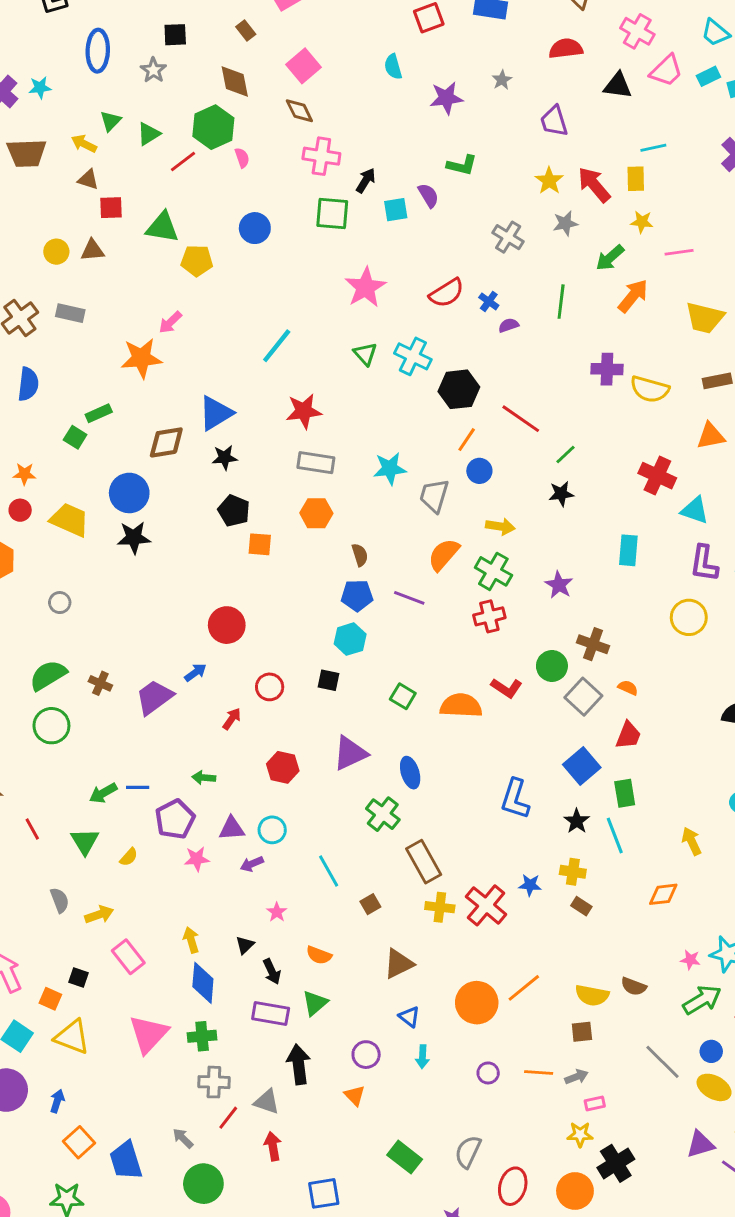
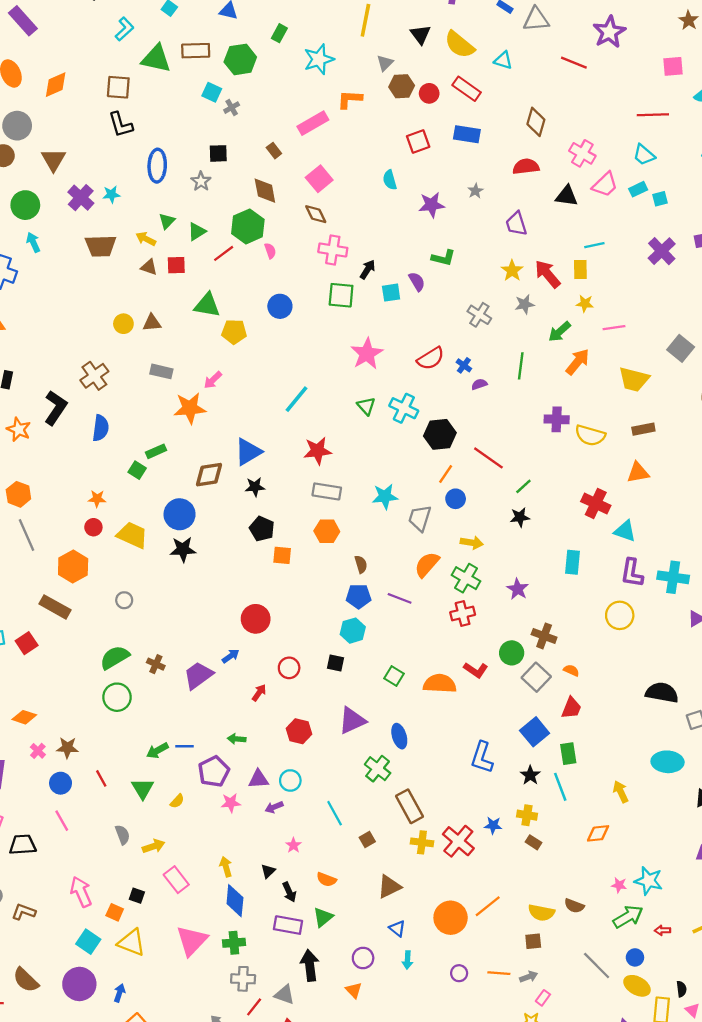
red square: (111, 208) -> (176, 265), moved
gray rectangle: (70, 313) -> (161, 371), moved
pink rectangle: (595, 1104) -> (543, 998), turned -42

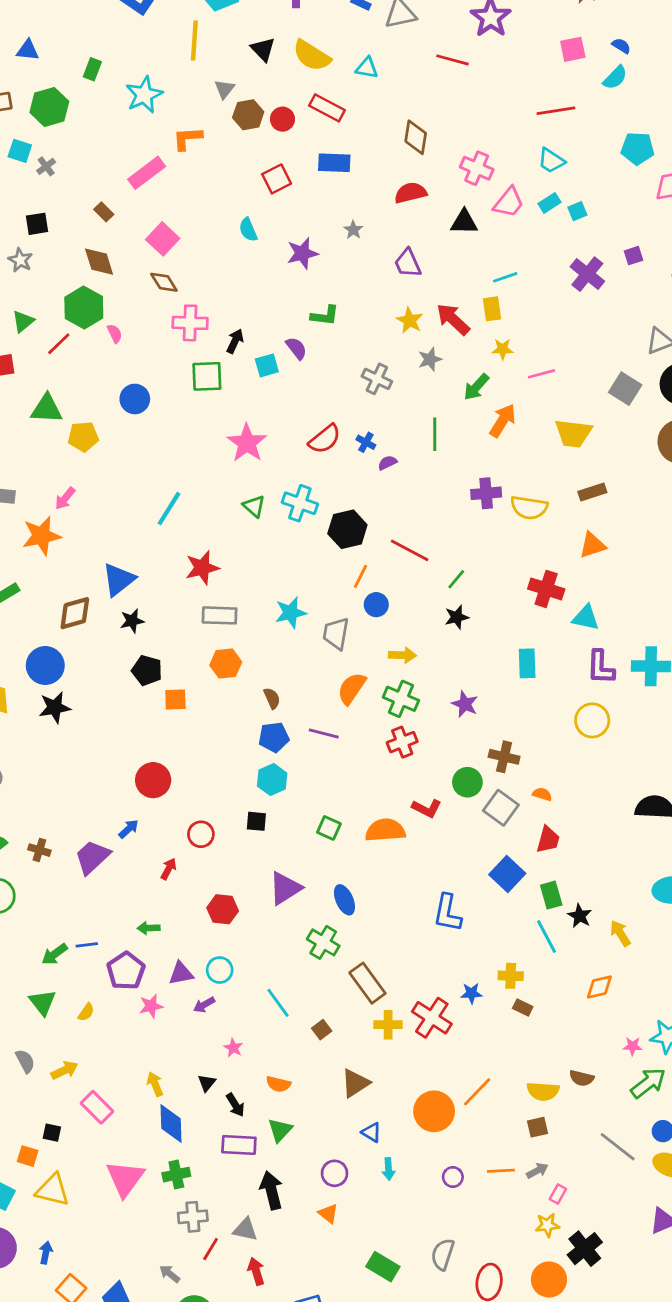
black star: (530, 775) -> (580, 916), moved

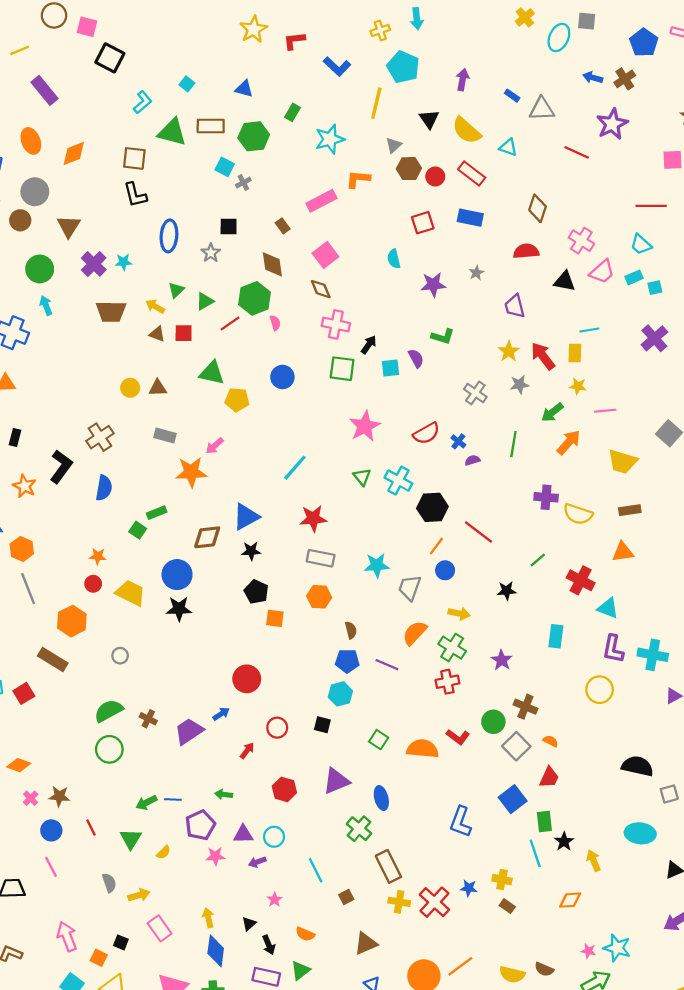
green line: (456, 579) -> (538, 560), moved

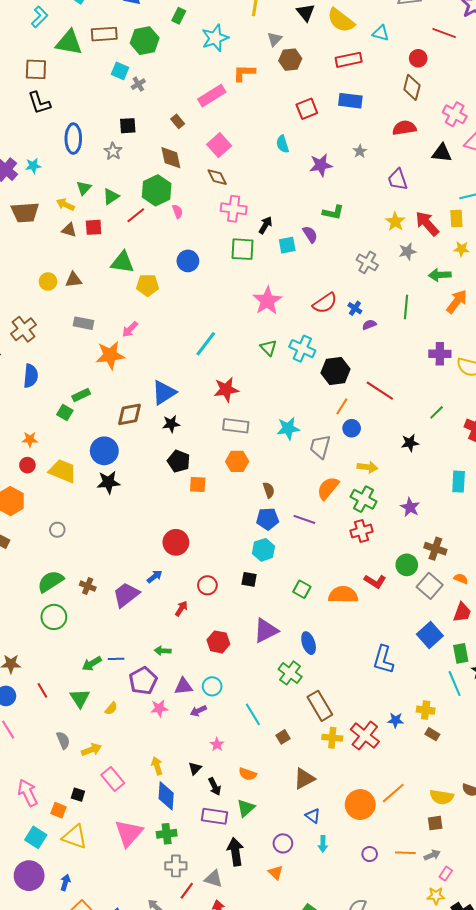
red rectangle: (472, 173) -> (349, 60), turned -45
red circle: (435, 176) -> (418, 58), moved
green arrow: (552, 412) -> (440, 275), turned 40

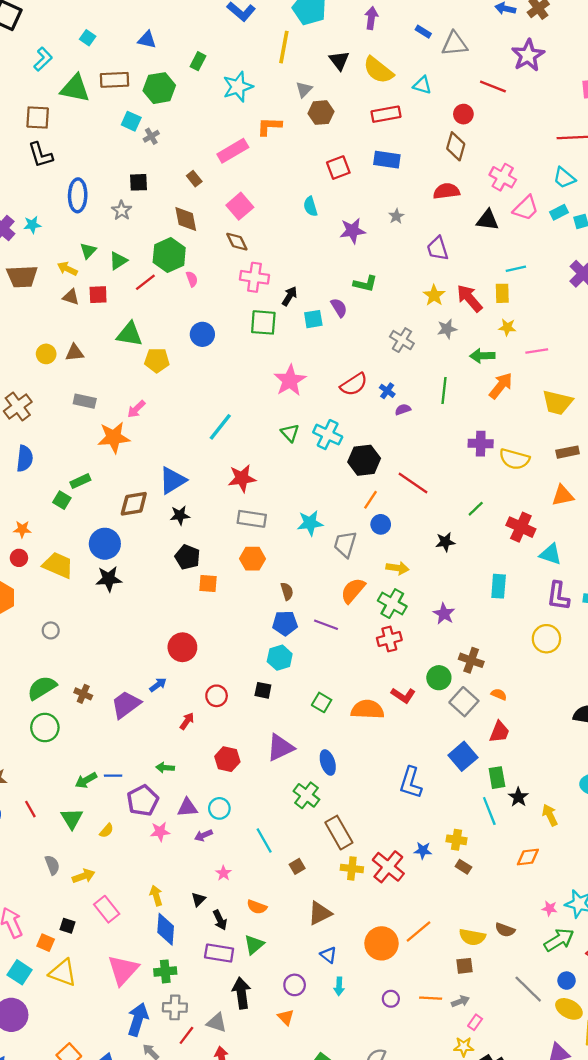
blue arrow: (65, 882) -> (138, 1019), moved, size x1.8

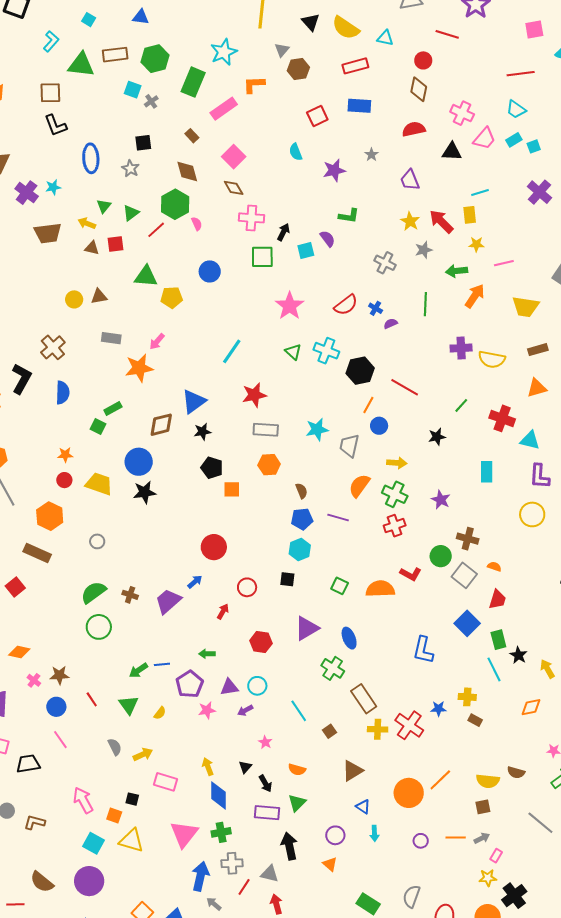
green rectangle: (198, 61) -> (193, 82), moved, size x1.8
pink rectangle: (107, 909) -> (165, 782), turned -30

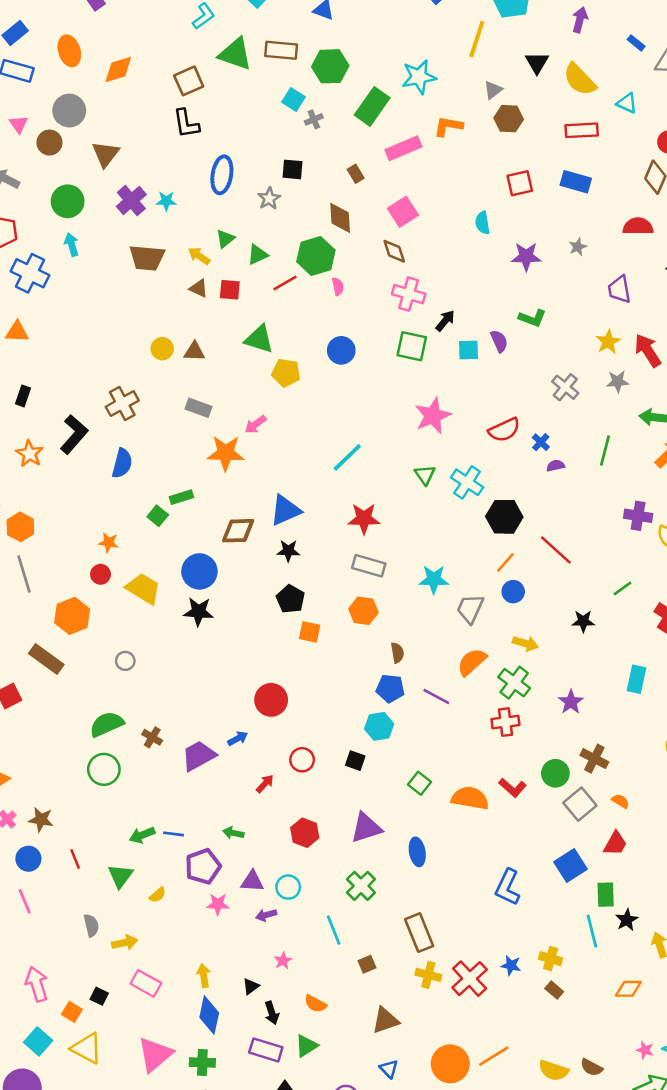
brown square: (50, 93) -> (189, 81), turned -35
green cross: (333, 668) -> (361, 886), moved

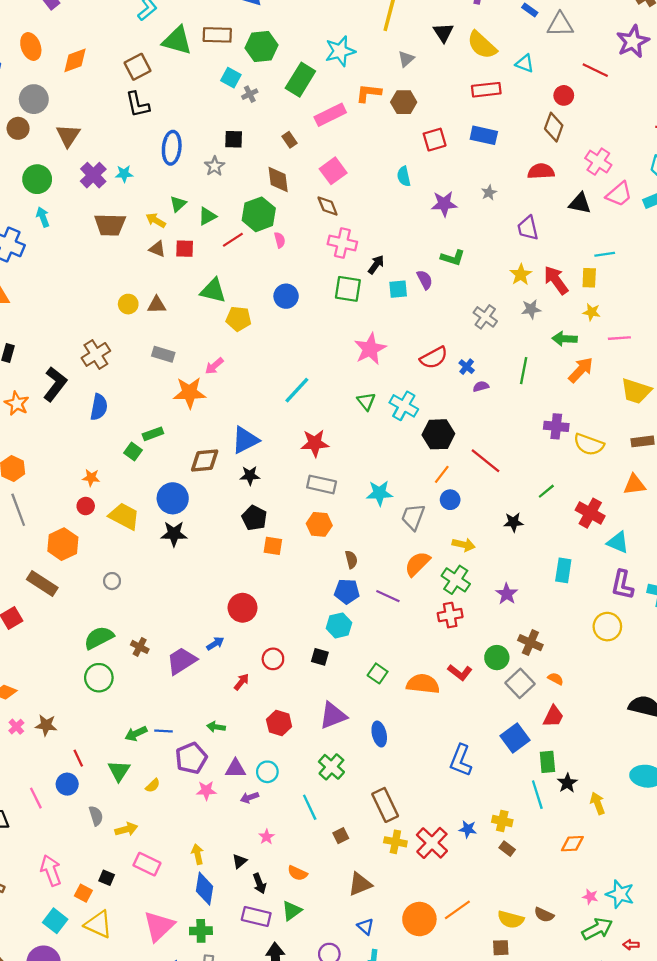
brown hexagon: (509, 119) -> (404, 102), moved
blue circle: (28, 859) -> (67, 784), moved

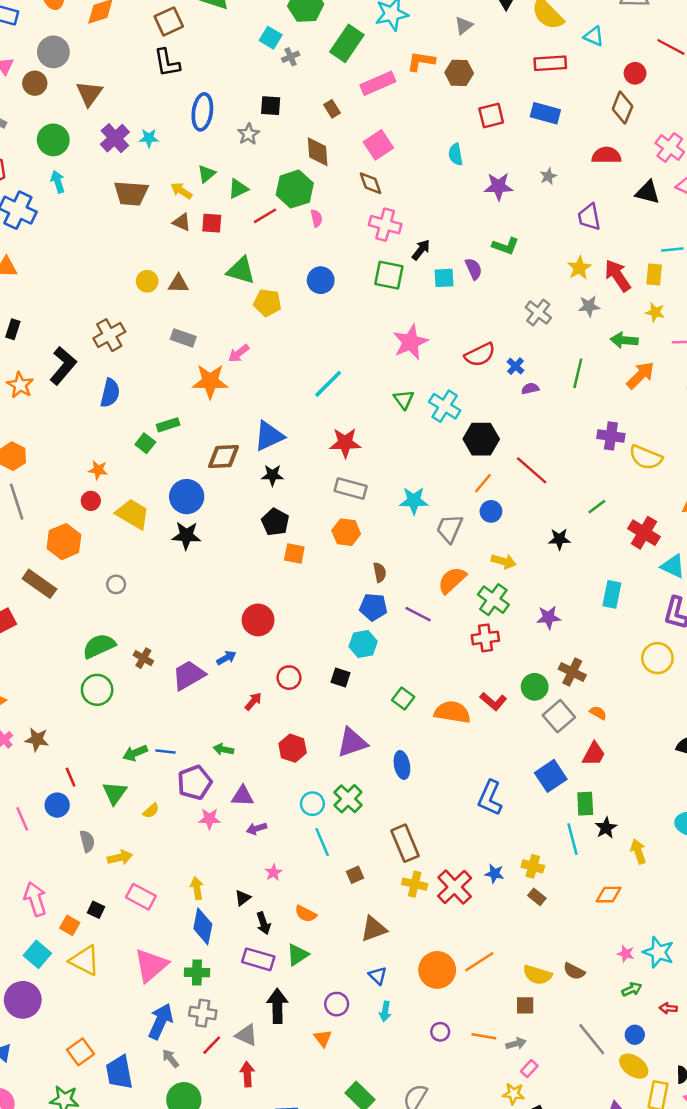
purple star: (507, 594) -> (549, 617), turned 30
cyan circle: (267, 772) -> (312, 804), moved
green arrow: (597, 929) -> (632, 989), size x0.6

